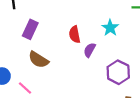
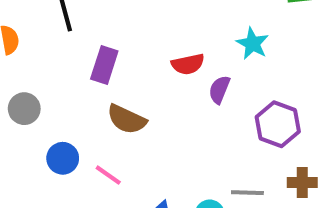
red semicircle: (75, 34) -> (188, 64), turned -84

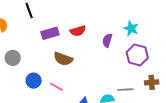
cyan star: (252, 44) -> (131, 28), moved
red semicircle: (188, 64) -> (78, 31), moved
purple rectangle: (104, 65) -> (50, 33), turned 60

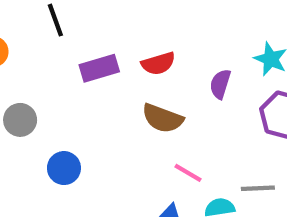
brown semicircle: (63, 59) -> (163, 118), moved
pink line: (56, 87) -> (188, 173), moved

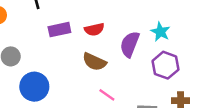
purple semicircle: (220, 84) -> (130, 44), size x1.5
blue circle: (64, 168) -> (34, 87), size x1.5

